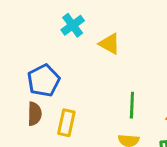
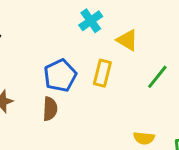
green line: (132, 105) -> (157, 77), moved, turned 35
yellow rectangle: (66, 123) -> (102, 73), moved

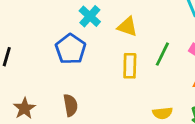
yellow rectangle: (102, 73) -> (130, 66), moved
blue pentagon: (60, 76) -> (71, 49), moved

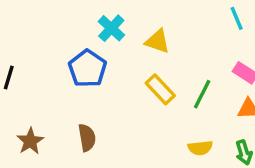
green line: (162, 54) -> (202, 94), moved
yellow rectangle: (130, 66) -> (160, 89), turned -45

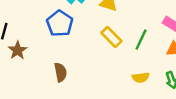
brown star: (30, 141) -> (18, 50), moved

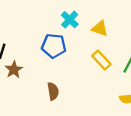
blue pentagon: (60, 23) -> (54, 46), turned -30

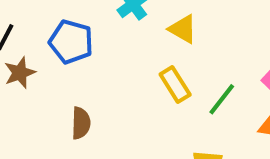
blue pentagon: (54, 46) -> (71, 42), moved

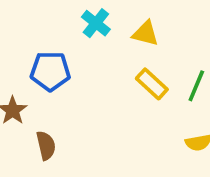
brown semicircle: (81, 123) -> (46, 145), moved

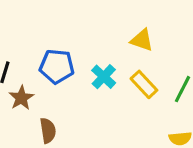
cyan cross: (96, 23) -> (104, 77), moved

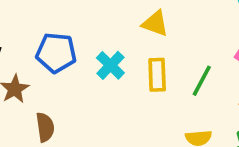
yellow rectangle: (144, 84) -> (157, 75), turned 40

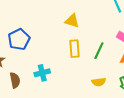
blue pentagon: (56, 53) -> (19, 39), turned -30
cyan cross: (110, 65) -> (42, 73), moved, turned 35

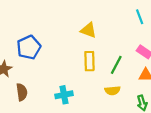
cyan cross: (42, 73) -> (64, 95), moved
yellow semicircle: (99, 82) -> (112, 91), moved

